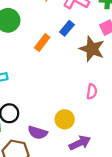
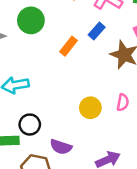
yellow circle: (65, 119) -> (90, 108), moved

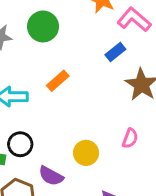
orange rectangle: (69, 46) -> (58, 81), moved
yellow circle: (90, 108) -> (86, 153), moved

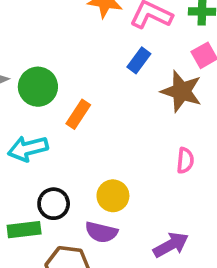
green circle: (43, 26) -> (38, 87), moved
yellow circle: (86, 153) -> (113, 196), moved

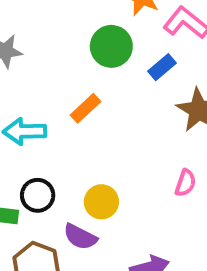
green circle: (38, 87) -> (111, 46), moved

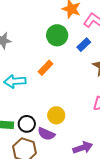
black circle: (38, 195) -> (27, 124), moved

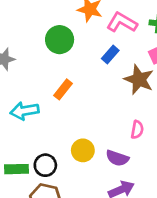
green circle: (57, 35) -> (60, 40), moved
purple semicircle: (46, 134) -> (117, 158), moved

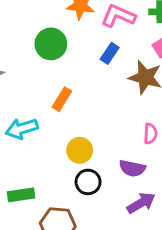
yellow circle: (83, 150) -> (80, 150), moved
black circle: (45, 165) -> (88, 182), moved

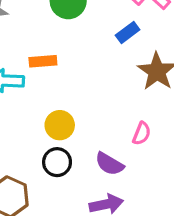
orange rectangle: (62, 99) -> (43, 61), moved, turned 35

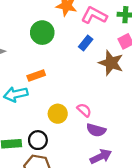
pink semicircle: (142, 133) -> (84, 110), moved, turned -56
black circle: (57, 162) -> (38, 140), moved

